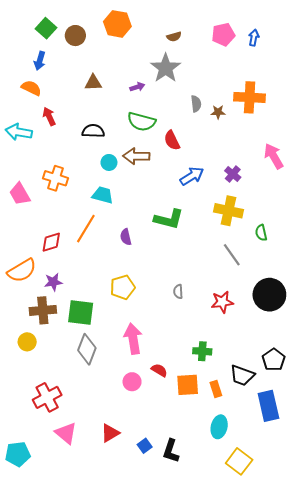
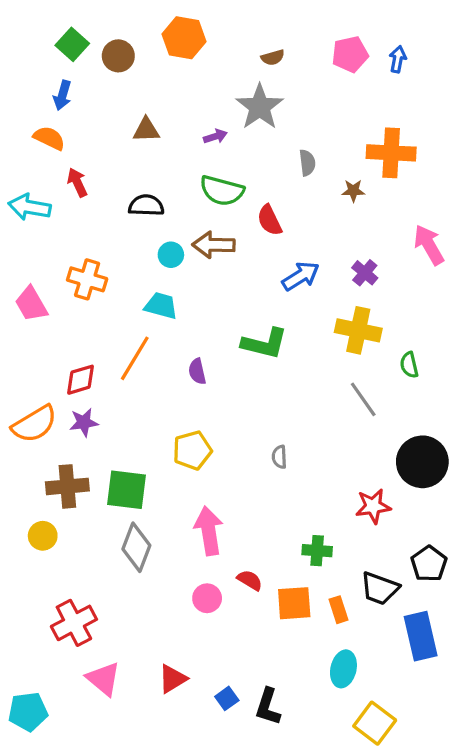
brown star: (218, 112) -> (353, 191), moved
purple star: (53, 282) -> (84, 422), moved
red star: (222, 302) -> (373, 506), moved

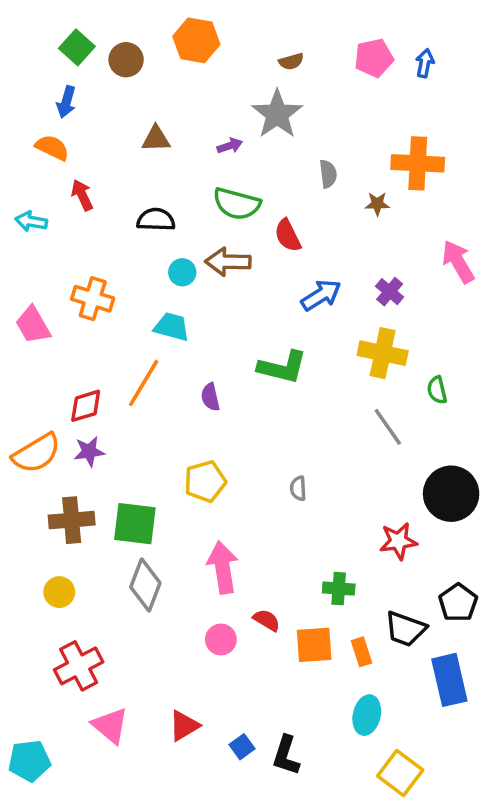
cyan arrow: (30, 207) -> (31, 221), size x0.7
yellow circle: (43, 536) -> (59, 592), moved

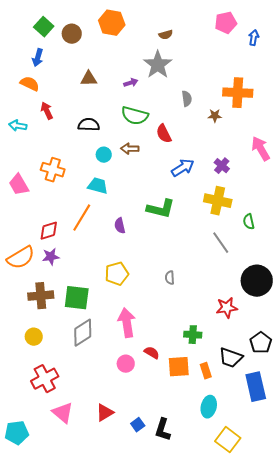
pink pentagon: (374, 58) -> (226, 23), moved
blue arrow: (425, 63) -> (254, 38), moved
brown arrow: (228, 262) -> (130, 149), size x0.7
gray diamond: (145, 585) -> (83, 333), turned 36

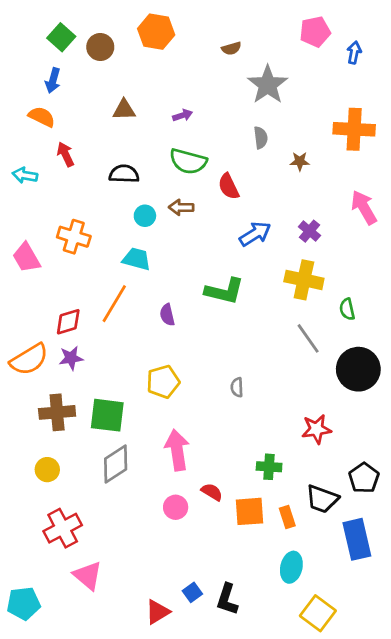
gray star: (158, 65) -> (268, 85), moved
orange cross: (238, 93) -> (354, 129), moved
black circle: (257, 281) -> (358, 369), moved
red triangle: (105, 413) -> (157, 612), moved

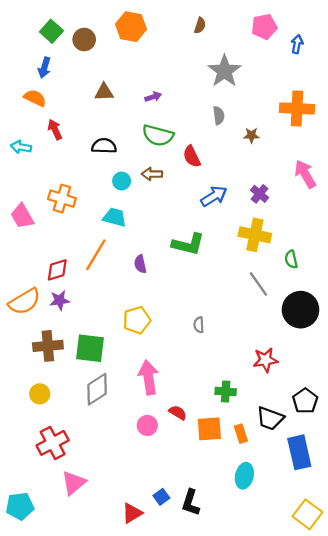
brown semicircle: (231, 48) -> (200, 25), moved, turned -56
pink triangle: (88, 576) -> (74, 483), turned 40
yellow square: (318, 613) -> (308, 514), moved

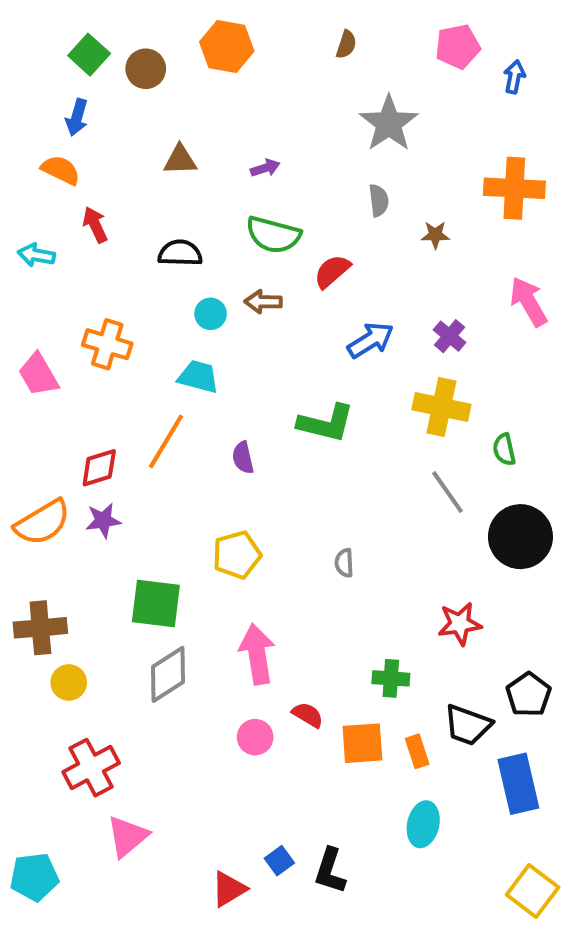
red semicircle: (192, 156) -> (332, 271), turned 75
brown cross: (48, 346) -> (40, 628), moved

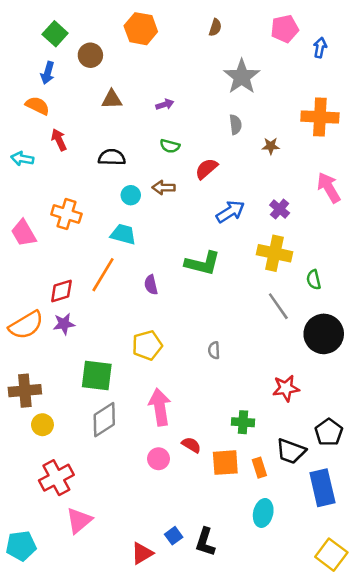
brown circle: (146, 69) -> (90, 55), moved
green semicircle: (273, 235) -> (170, 146), size x0.6

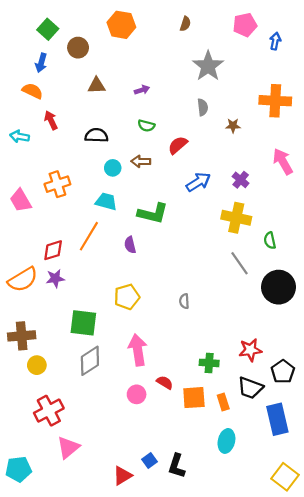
orange cross: (66, 214) -> (57, 184), turned -35
green L-shape: (203, 263) -> (153, 213), moved
red star: (286, 388) -> (250, 350), moved

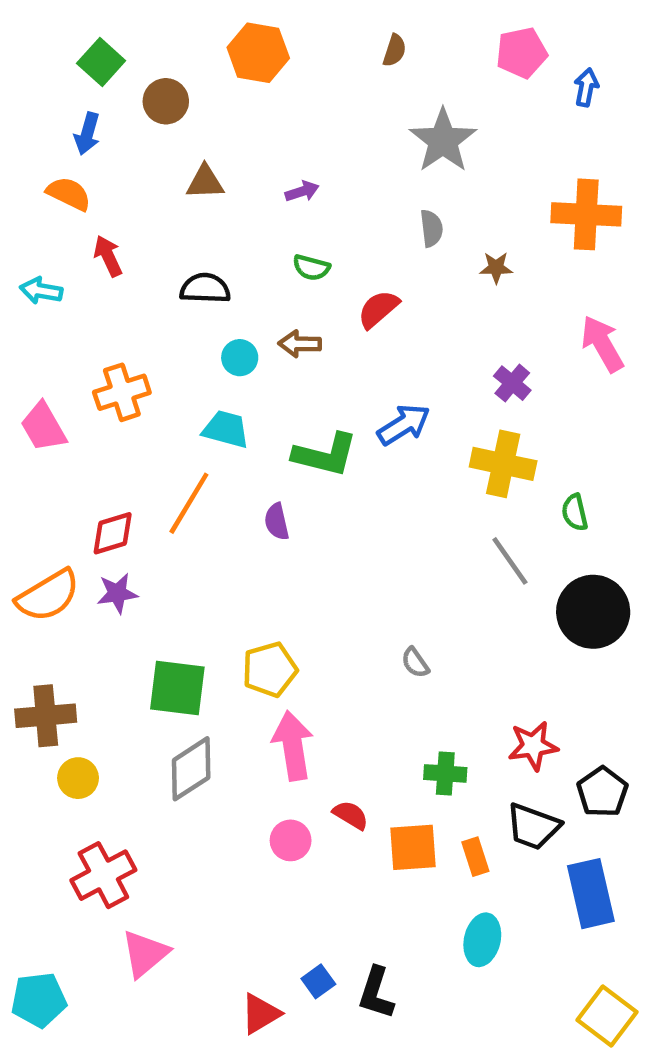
blue arrow: (198, 182) -> (404, 425), moved
yellow pentagon: (127, 297) -> (270, 670), moved
gray semicircle: (184, 301) -> (415, 663), moved, turned -32

